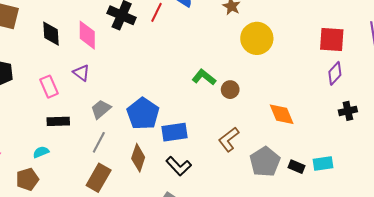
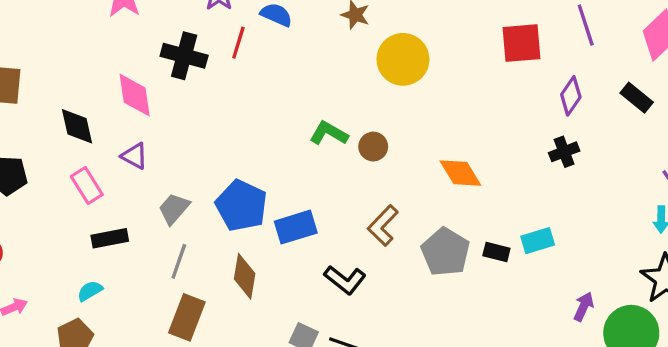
black diamond: (51, 34) -> (77, 126), moved
purple diamond: (335, 73) -> (571, 96), moved
black L-shape: (179, 166) -> (345, 280), moved

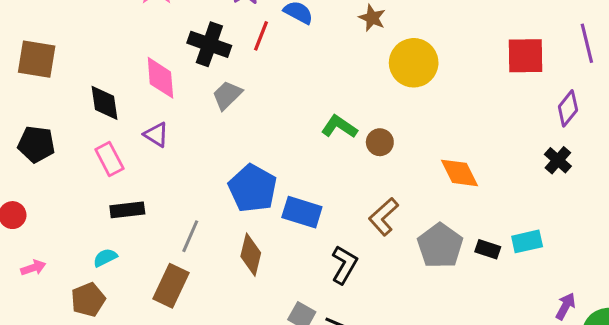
black cross: (564, 152) -> (558, 160), turned -32
gray trapezoid: (174, 209) -> (227, 95), moved
blue rectangle: (296, 227) -> (302, 212), turned 30
black L-shape: (345, 280) -> (344, 265), turned -102
brown rectangle: (187, 317) -> (171, 286), moved

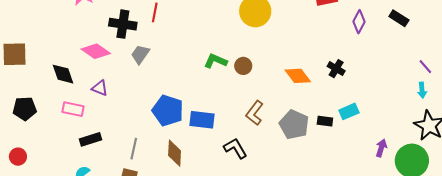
pink diamond: (160, 78) -> (96, 51), turned -40
pink rectangle: (109, 159) -> (73, 109), turned -40
black cross: (558, 160) -> (336, 69), moved
black L-shape: (344, 265) -> (235, 148), turned -50

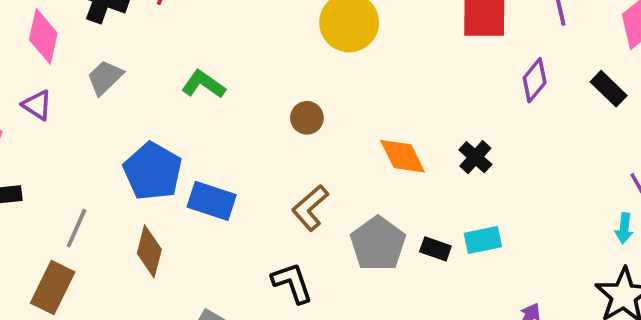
pink diamond: (96, 51) -> (43, 36), turned 56
gray trapezoid: (140, 54) -> (105, 77), moved
green L-shape: (216, 61) -> (203, 84), moved
black L-shape: (235, 148) -> (292, 283), moved

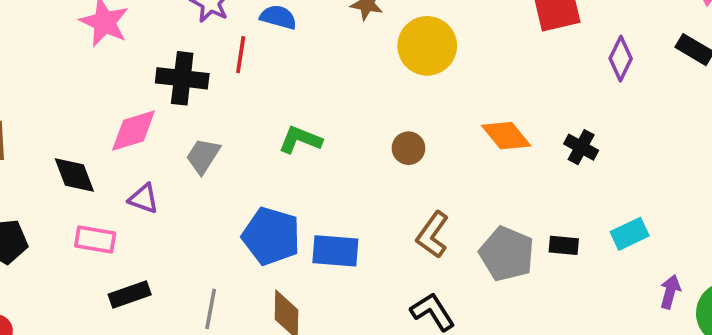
pink diamond: (43, 36) -> (134, 131), turned 74
orange diamond: (403, 156) -> (506, 136), moved
cyan rectangle: (483, 240) -> (630, 234), moved

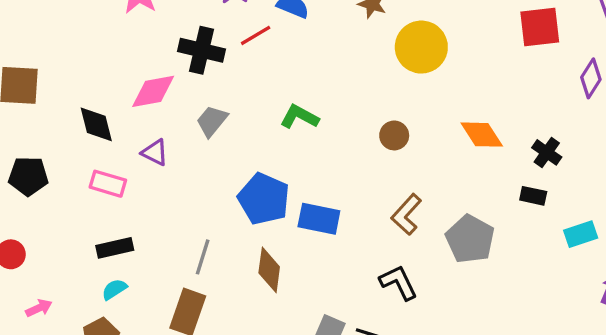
red line: (241, 55) -> (256, 35), turned 44
black rectangle: (564, 245) -> (533, 196), moved
black rectangle: (130, 295) -> (115, 248), moved

